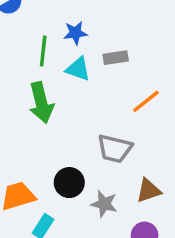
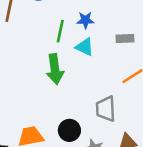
gray rectangle: (116, 58) -> (125, 39), moved
gray trapezoid: (115, 149) -> (106, 109), turned 68

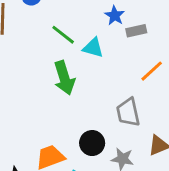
blue star: (85, 20) -> (115, 15), moved, turned -30
green line: (60, 31) -> (63, 35), turned -55

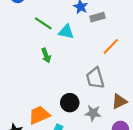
green arrow: (64, 78) -> (46, 55), size x0.6

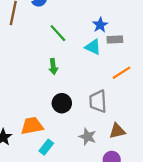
cyan triangle: (66, 32) -> (93, 47), moved
black circle: (70, 103) -> (62, 103), moved

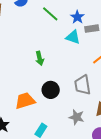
green line: (58, 33) -> (50, 14), moved
orange trapezoid: (32, 126) -> (25, 101), moved

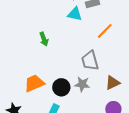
black circle: (51, 90) -> (61, 87), moved
gray star: (76, 117) -> (82, 84), moved

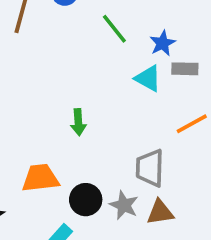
green arrow: (44, 39) -> (78, 122), moved
brown triangle: (113, 83) -> (160, 212), moved

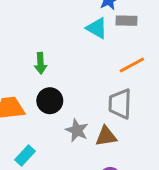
gray trapezoid: (150, 168) -> (120, 104), moved
black circle: (86, 200) -> (50, 101), moved

